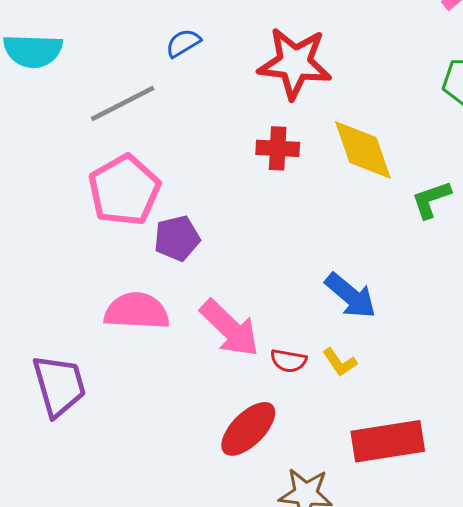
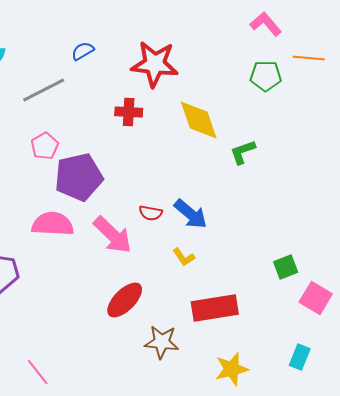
red cross: (278, 148) -> (129, 112), moved
pink pentagon: (124, 190) -> (45, 146), size x0.6
purple pentagon: (177, 238) -> (79, 177), size x1.6
red semicircle: (289, 361) -> (151, 213), moved

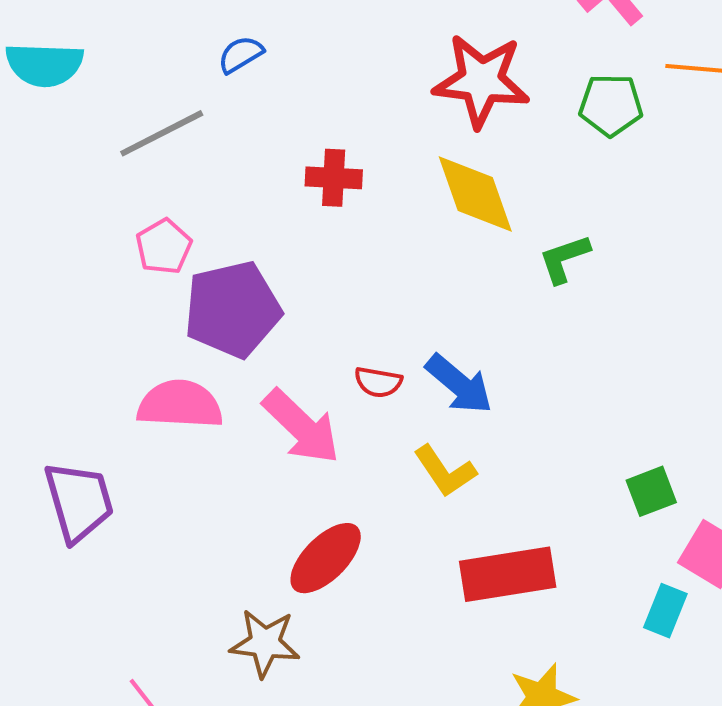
red star: (155, 64) -> (481, 81), moved
yellow L-shape: (184, 257) -> (445, 471), size x1.4
brown star: (162, 342) -> (265, 643), moved
cyan rectangle: (300, 357) -> (665, 611), moved

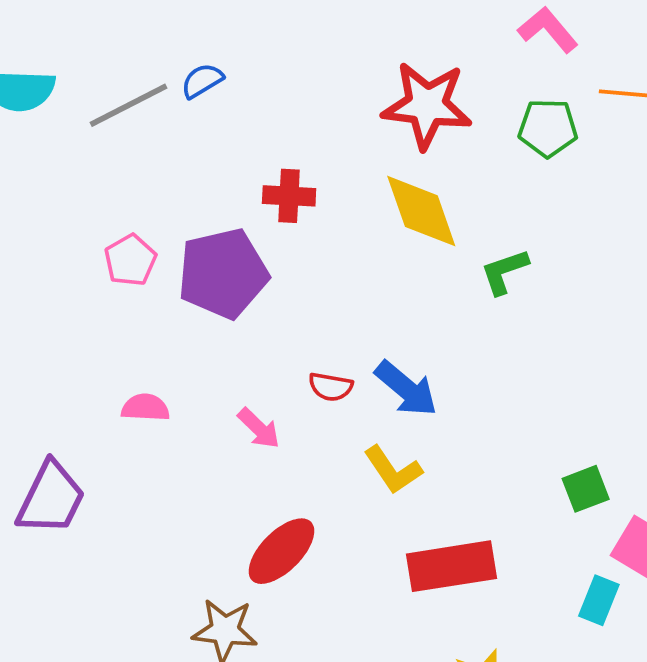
gray line: (162, 133) -> (128, 105), moved
purple pentagon: (233, 309) -> (223, 273), moved
pink semicircle: (180, 404) -> (145, 408), size x0.6
pink arrow: (301, 427) -> (259, 428), size x0.6
purple trapezoid: (79, 501) -> (51, 498), turned 42

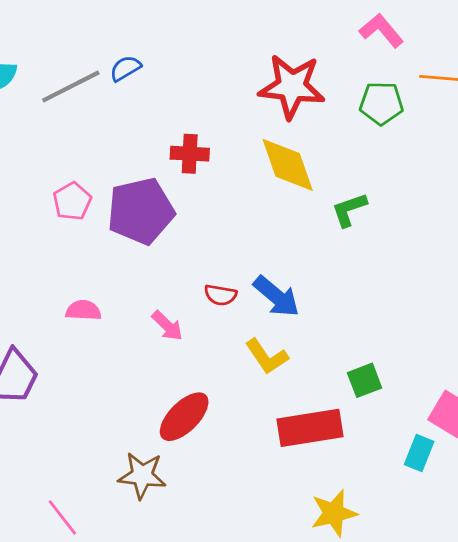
green square: (586, 489) -> (365, 380), moved

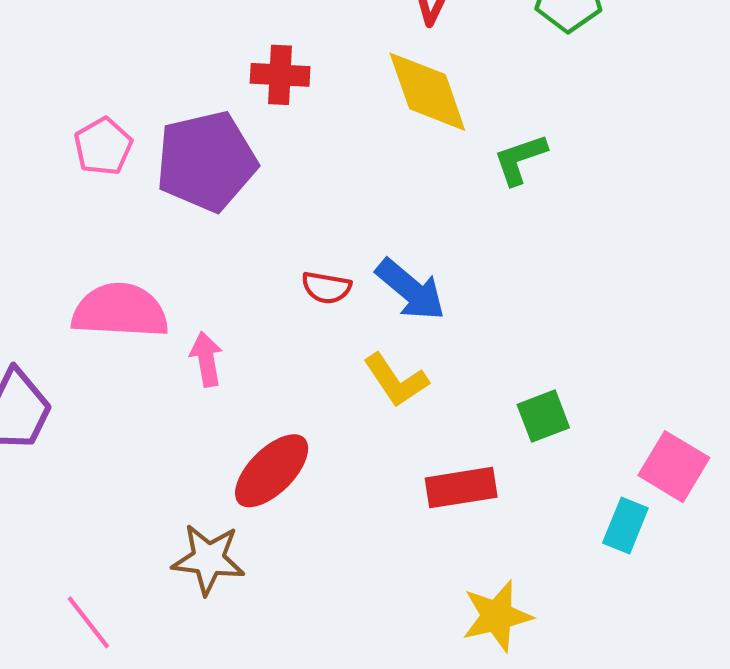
pink semicircle: (83, 310) -> (120, 311), size x1.8
pink arrow: (167, 326) -> (206, 359), moved, turned -144
red rectangle: (310, 428) -> (461, 488), size x0.7

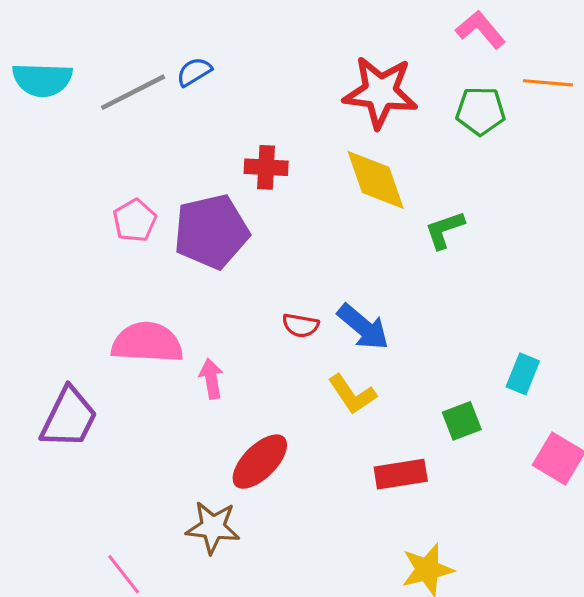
cyan rectangle: (625, 526) -> (523, 374), moved

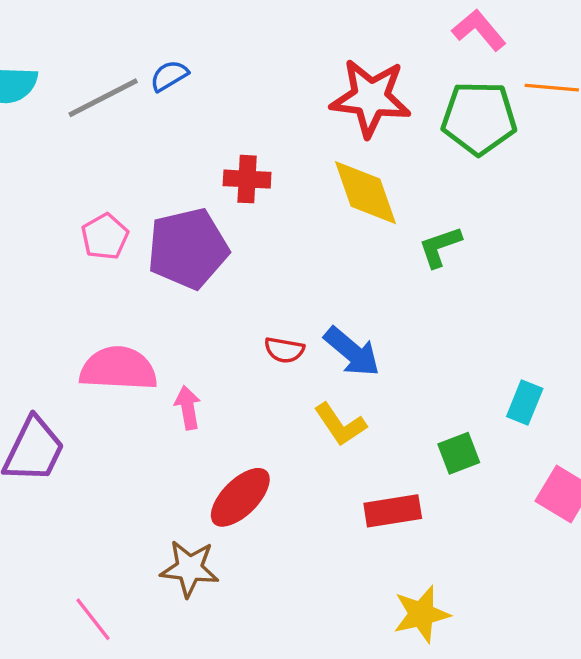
green pentagon: (481, 111) -> (479, 118), size x1.4

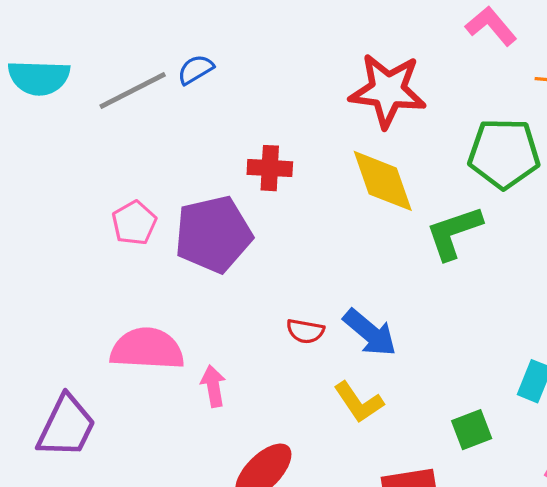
green pentagon: (479, 118) -> (504, 153), moved
green L-shape: (440, 247) -> (454, 233), size x1.4

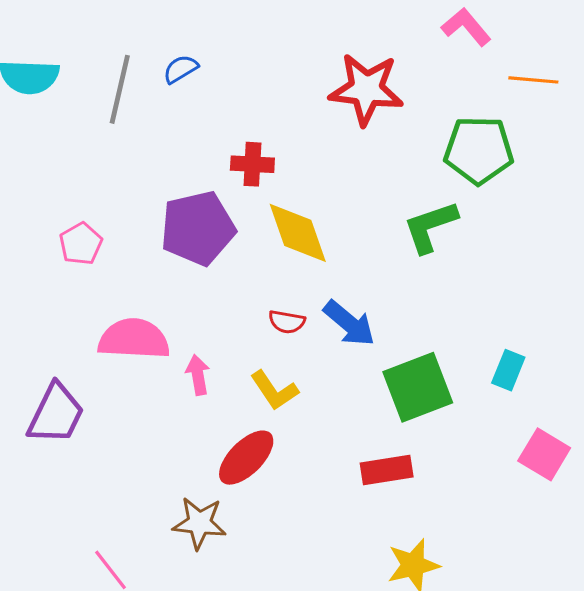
gray line: (133, 91) -> (120, 89), turned -50
yellow diamond: (383, 181) -> (298, 233), moved
pink pentagon: (134, 223) -> (81, 244), moved
yellow L-shape: (359, 402) -> (274, 390), moved
green square: (472, 430) -> (418, 387), moved, size x1.8

